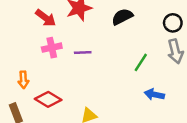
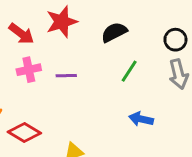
green line: (141, 62) -> (129, 71), moved
blue arrow: (154, 95) -> (141, 119), moved

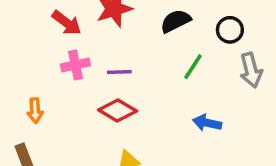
black circle: (175, 40) -> (230, 30), moved
red diamond: (24, 132) -> (118, 111), moved

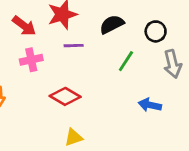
purple line: (119, 72) -> (74, 46), moved
blue arrow: (207, 123) -> (150, 105), moved

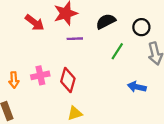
pink cross: (31, 60) -> (40, 75), moved
red diamond: (65, 96) -> (68, 80), turned 75

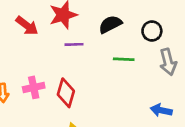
green line: (117, 51) -> (124, 59), turned 60
blue arrow: (137, 87) -> (161, 110), moved

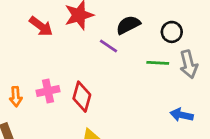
purple line: (74, 44) -> (109, 46), moved, turned 36
green line: (124, 59) -> (158, 63), moved

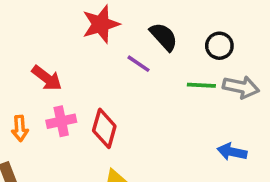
black semicircle: (128, 25) -> (164, 37), turned 75
red arrow: (41, 26) -> (47, 78), moved
gray arrow: (189, 64) -> (241, 87), turned -64

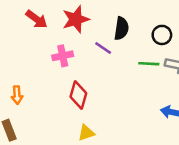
black semicircle: (164, 37) -> (121, 28), turned 50
red arrow: (47, 78) -> (37, 19), moved
pink cross: (61, 121) -> (63, 56), moved

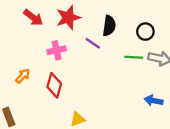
orange arrow: (17, 95) -> (23, 76), moved, turned -133
red diamond: (78, 95) -> (54, 85), moved

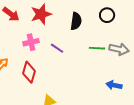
black circle: (145, 32) -> (107, 15), moved
purple line: (93, 43) -> (57, 48), moved

